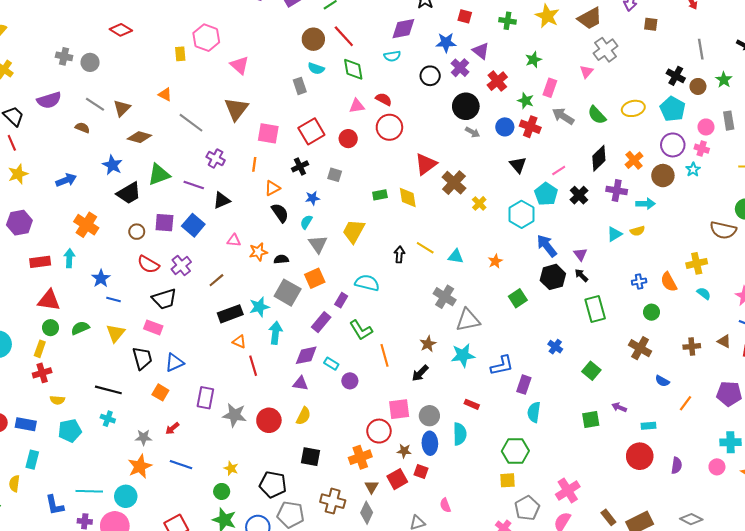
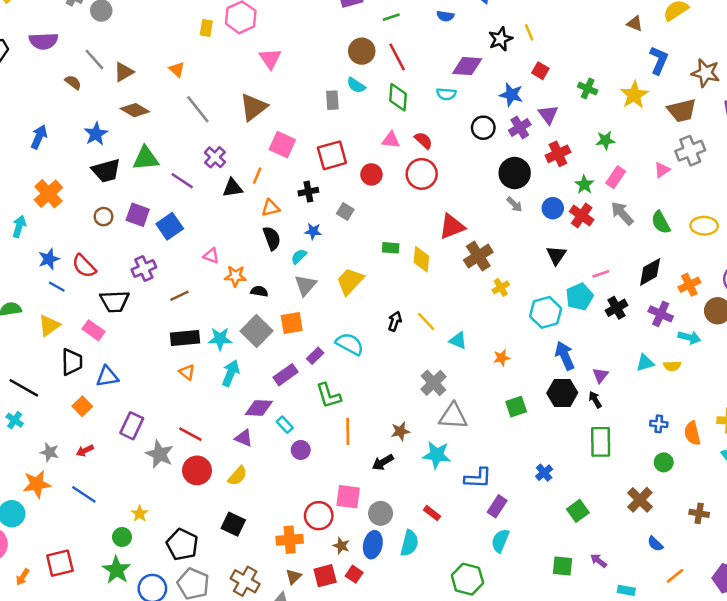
blue arrow: (66, 180) -> (39, 137), turned -60
black triangle: (222, 200) -> (232, 188), moved
red semicircle: (148, 264) -> (84, 266), moved
red line: (253, 366) -> (190, 434), moved, turned -60

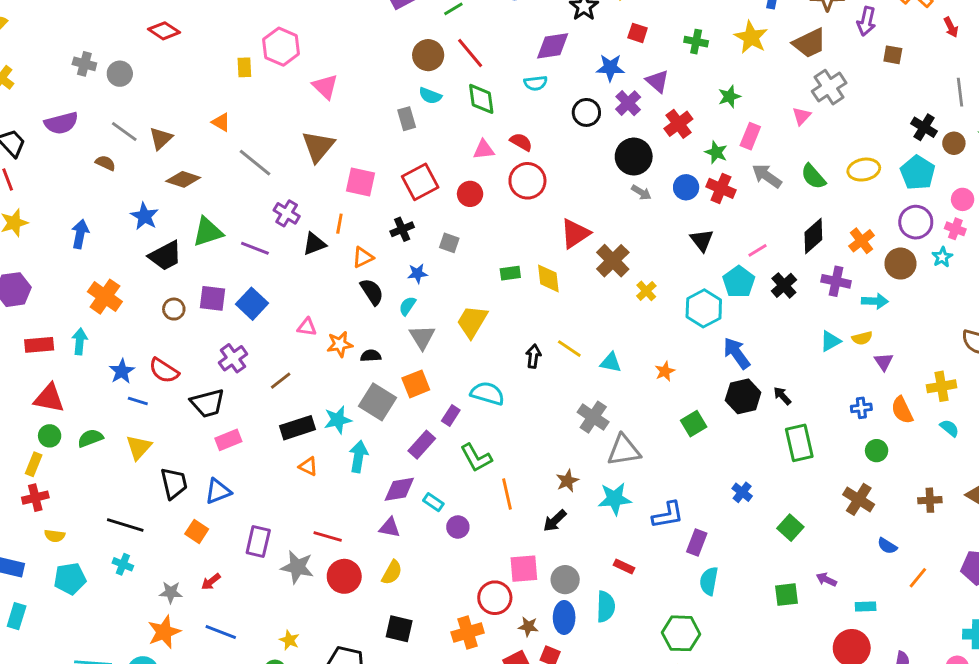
pink rectangle: (93, 330) -> (228, 440), moved, turned -45
purple triangle: (600, 375) -> (884, 362), moved

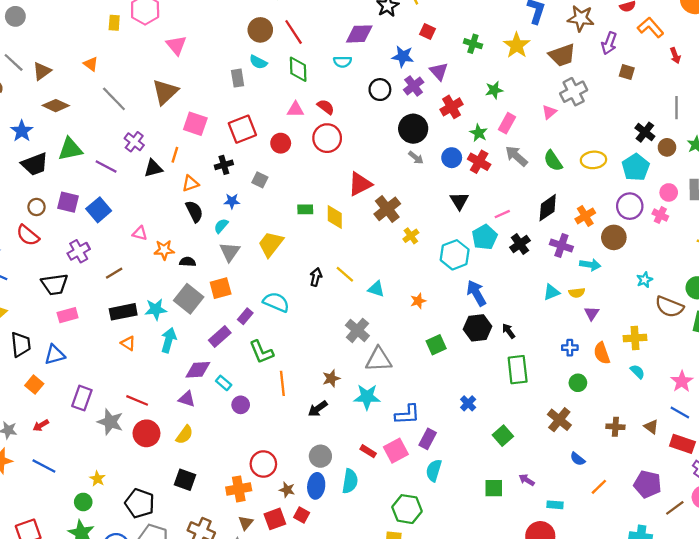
cyan star: (942, 257) -> (645, 280), moved
red semicircle: (164, 371) -> (28, 235), moved
pink square: (524, 569) -> (396, 451), moved, turned -30

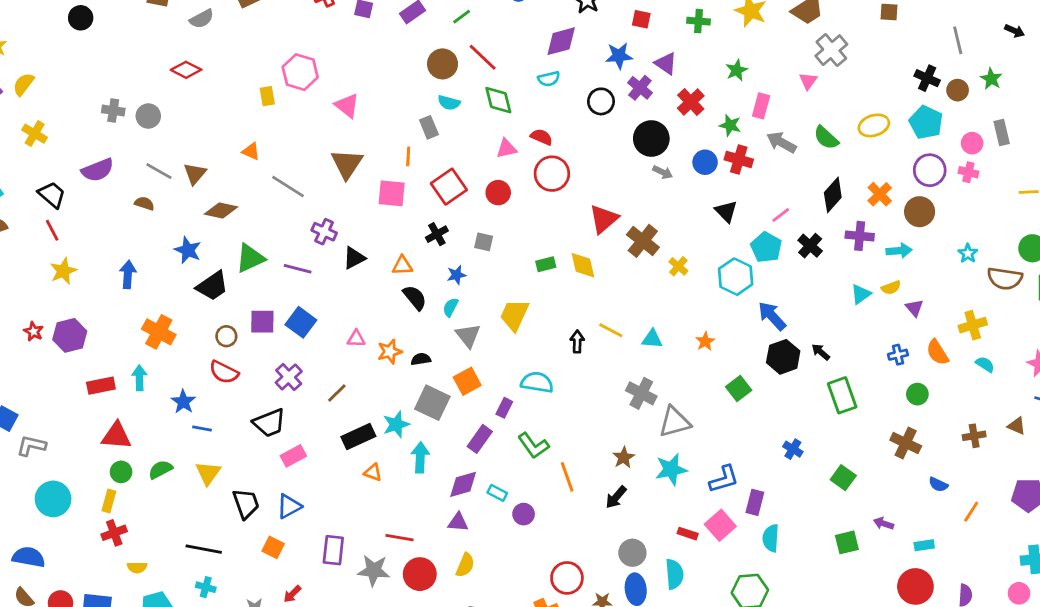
orange line: (175, 155) -> (408, 156), moved
orange triangle: (190, 183) -> (402, 266), turned 30

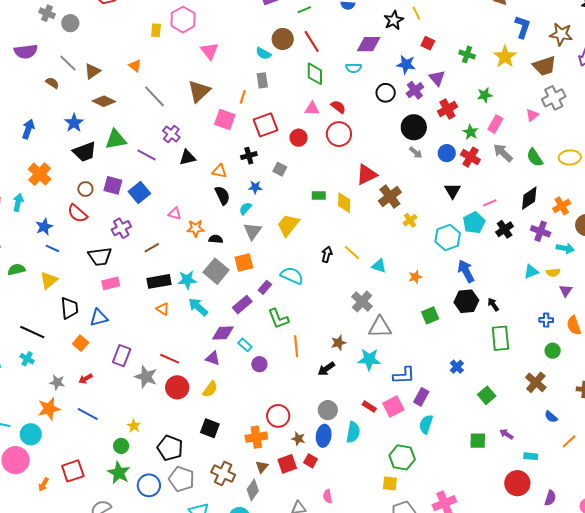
cyan semicircle: (449, 103) -> (263, 53), moved
cyan arrow: (420, 457) -> (198, 307), turned -65

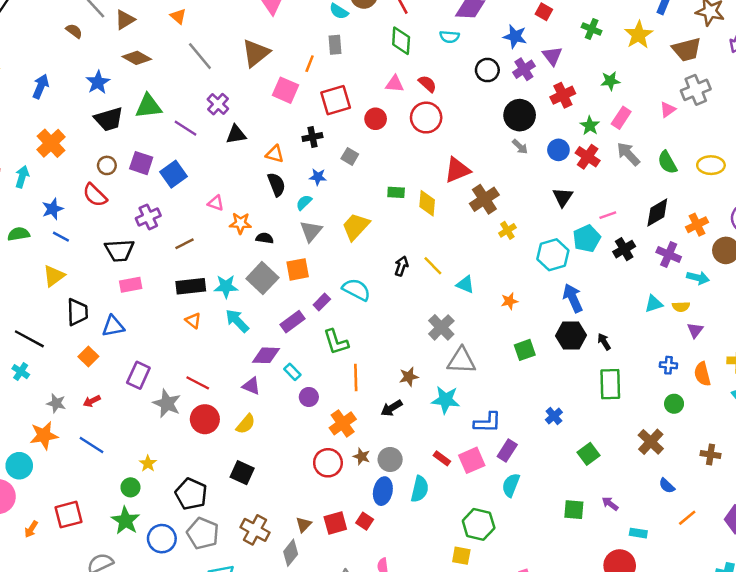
green semicircle: (16, 270) -> (19, 234), moved
orange cross: (256, 437) -> (343, 423), moved, turned -30
brown star: (298, 439) -> (362, 456), moved

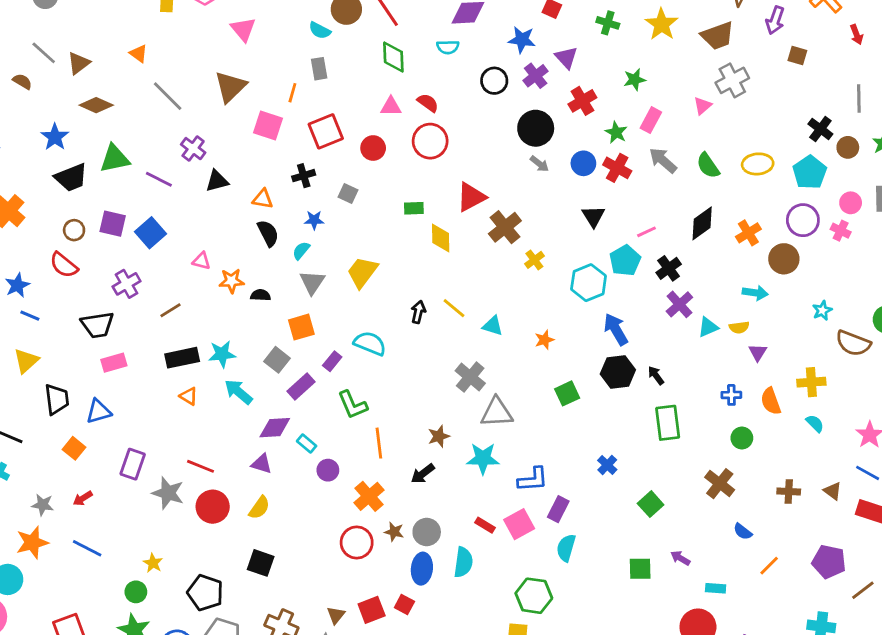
green rectangle: (396, 192) -> (414, 208), moved
purple cross: (669, 254) -> (679, 304), moved, turned 30
gray square: (262, 278) -> (277, 360), moved, size x0.7

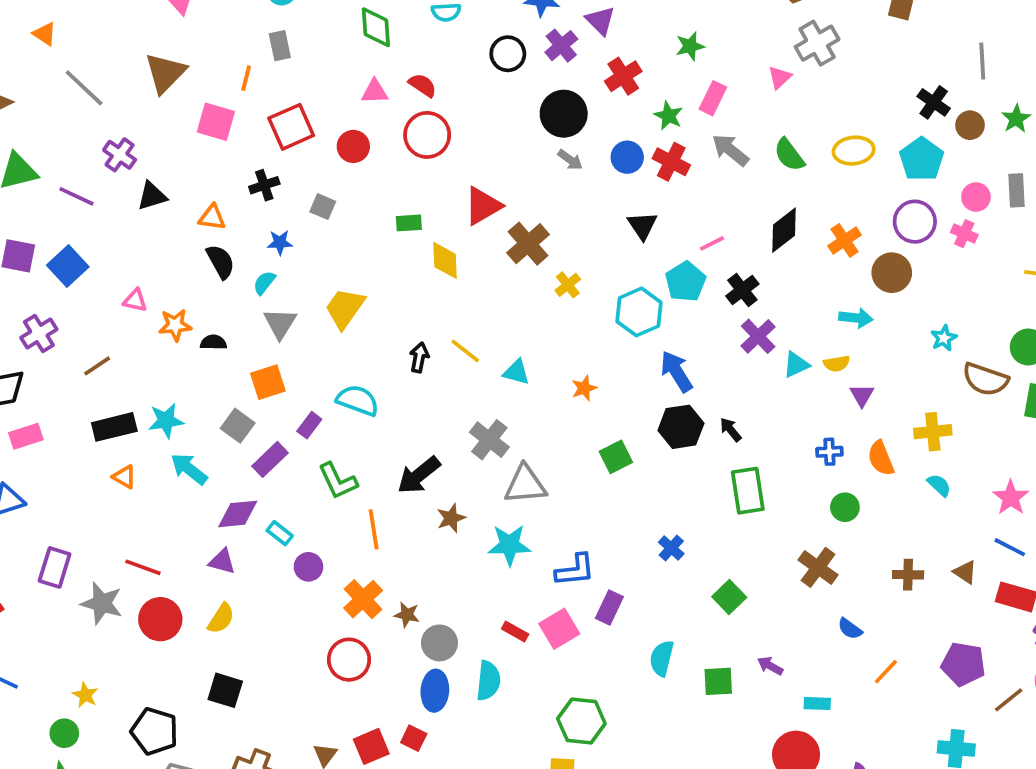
black arrow: (423, 474) -> (419, 475), moved, size x1.4
brown star: (394, 532) -> (407, 615), moved
cyan semicircle: (566, 548) -> (662, 658), moved

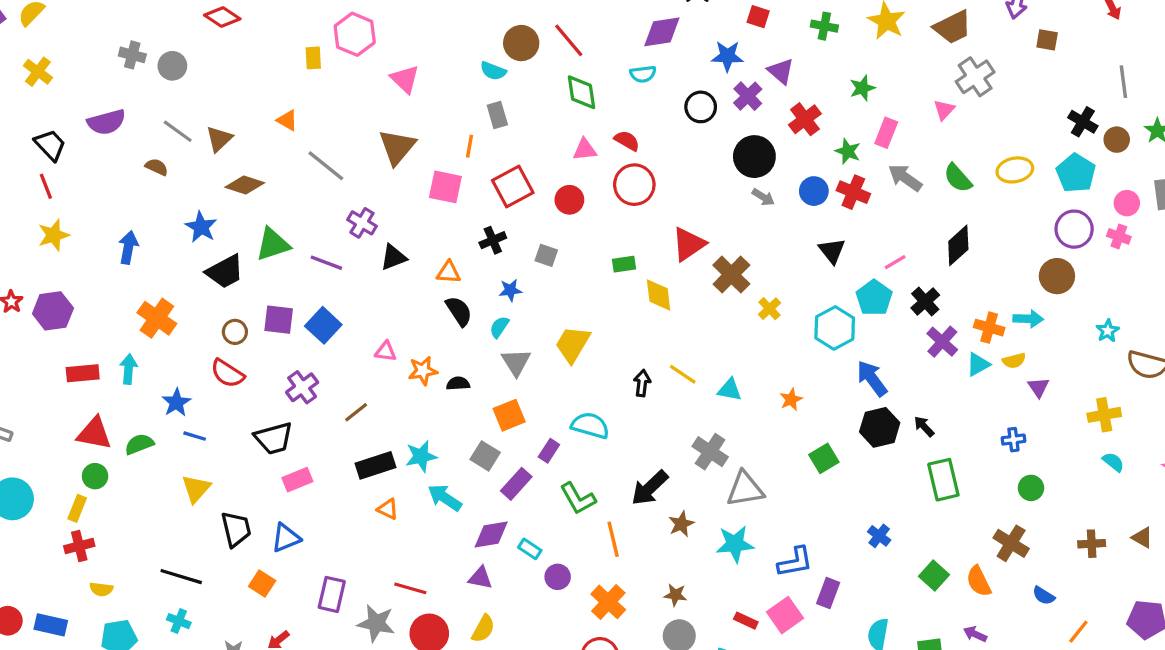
orange cross: (845, 240) -> (989, 328), moved, turned -36
orange semicircle: (881, 458) -> (979, 581), moved
brown star: (407, 615) -> (675, 595), moved

